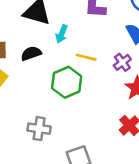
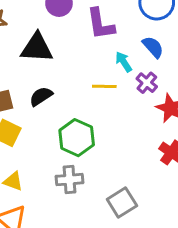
cyan arrow: (62, 34) -> (124, 62), moved, turned 138
green hexagon: (67, 82) -> (77, 138), moved

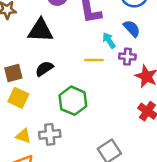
purple cross: (147, 83) -> (127, 57), turned -35
gray cross: (69, 180) -> (50, 134), moved

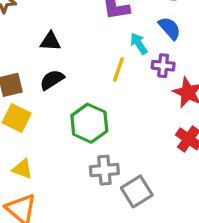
black triangle: (40, 30) -> (50, 41), moved, size x0.6
yellow line: (94, 60) -> (118, 69), turned -72
gray cross: (50, 134) -> (104, 170), moved

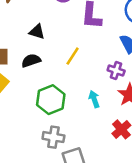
cyan arrow: (139, 44) -> (94, 99), moved
yellow line: (118, 69) -> (73, 56), moved

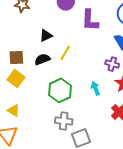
black triangle: (37, 32) -> (46, 36), turned -40
yellow line: (73, 56) -> (65, 53), moved

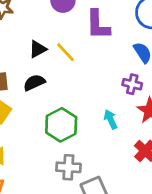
yellow line: (65, 53) -> (65, 52), moved, turned -70

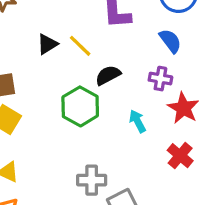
black semicircle: (34, 83) -> (108, 75), moved
green hexagon: (61, 125) -> (80, 106), moved

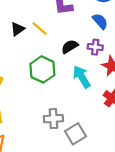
black semicircle: (108, 75) -> (70, 47), moved
cyan arrow: (138, 121) -> (82, 77), size x1.5

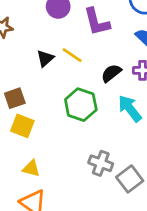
gray cross: (53, 119) -> (101, 163), turned 30

